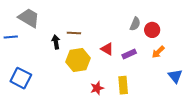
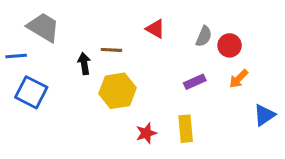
red triangle: (107, 49) -> (155, 29), moved
blue triangle: (175, 76) -> (264, 115), turned 35
blue square: (21, 78) -> (31, 92), moved

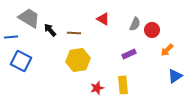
black arrow: (84, 64) -> (50, 30), moved, turned -32
orange arrow: (239, 79) -> (167, 50), moved

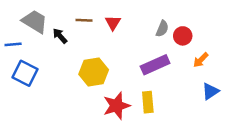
red triangle: (103, 19) -> (113, 23), moved, turned 32
brown line: (74, 33) -> (84, 20), moved
purple rectangle: (129, 54) -> (155, 65), size x1.6
red star: (97, 88) -> (117, 106), size x1.6

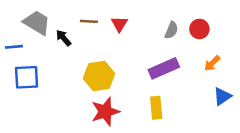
red circle: (183, 36) -> (199, 29), moved
blue square: (25, 73) -> (27, 77), turned -30
red star: (117, 106) -> (105, 112), moved

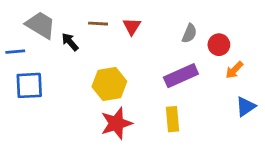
red circle: (199, 29) -> (219, 45), moved

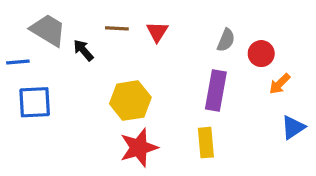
purple rectangle: (181, 76) -> (216, 90), turned -56

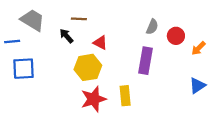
red triangle: (157, 32) -> (100, 43), moved, turned -35
black arrow: (83, 50) -> (66, 36), moved
orange arrow: (280, 84) -> (199, 48), moved
yellow rectangle: (206, 143) -> (125, 96), moved

